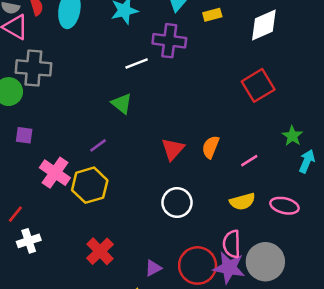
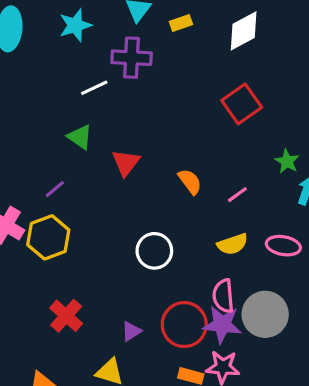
orange semicircle: (211, 147) -> (190, 182), turned 125
red triangle: (173, 149) -> (126, 163), moved

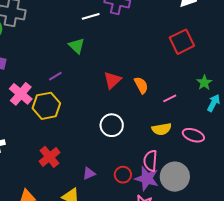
red triangle: (126, 163) -> (112, 80), moved
red circle: (184, 325) -> (123, 175), size x0.6

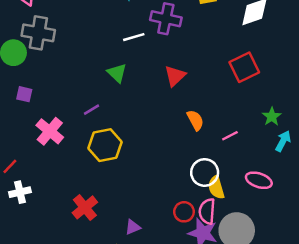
red triangle: (112, 80) -> (175, 76), moved
yellow hexagon: (46, 106) -> (105, 145), moved
white circle: (112, 125) -> (205, 172), moved
yellow semicircle: (162, 129) -> (216, 187), moved, turned 84
red circle: (123, 175) -> (184, 212), moved

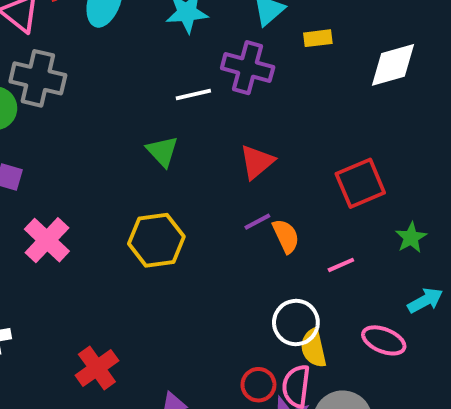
red square: (244, 67) -> (360, 183), moved
purple line: (92, 110) -> (257, 222), moved
cyan arrow: (283, 141) -> (425, 300), moved, turned 30
yellow hexagon: (105, 145) -> (156, 240), moved

